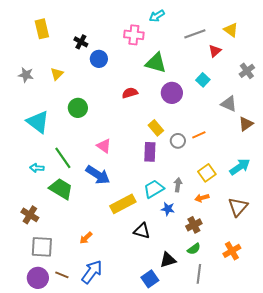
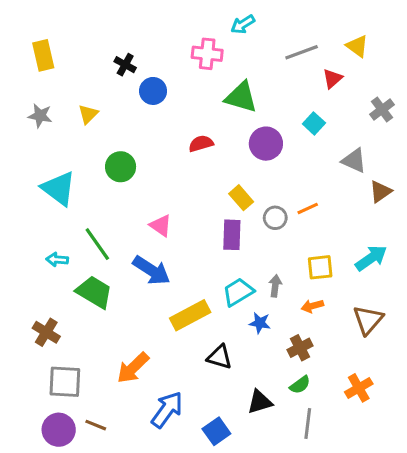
yellow rectangle: (42, 29) -> (43, 55), moved
yellow square: (207, 173) -> (320, 267), turned 30
orange arrow: (86, 238) -> (133, 368), size x1.6
blue arrow: (92, 272) -> (167, 410), moved
blue square: (150, 279) -> (216, 431), moved

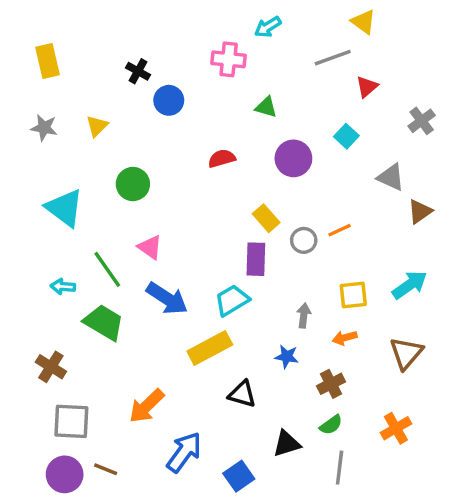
yellow triangle: (357, 46) -> (363, 22), moved
green triangle: (241, 97) -> (266, 107), size x0.6
pink triangle: (161, 226) -> (150, 247), moved
cyan trapezoid: (238, 292) -> (232, 300), moved

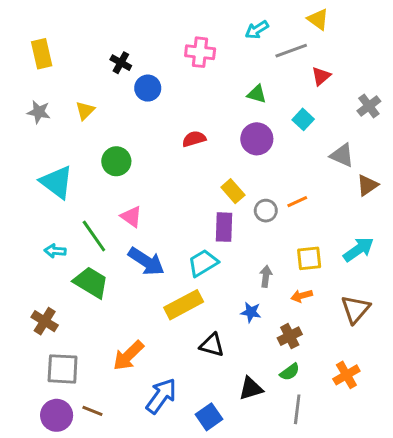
cyan arrow: (268, 27) -> (257, 30), moved
green triangle: (266, 107) -> (257, 94), moved

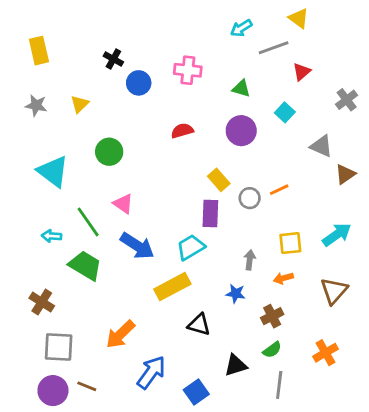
pink cross: (200, 52) -> (188, 70), moved

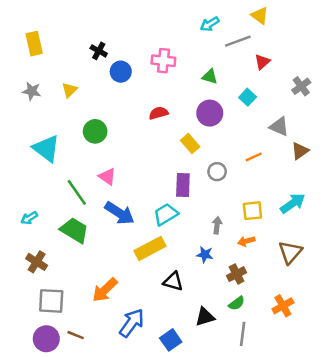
yellow rectangle: (219, 180) -> (190, 144), moved
orange line: (279, 190) -> (254, 157), moved
cyan arrow: (52, 236) -> (29, 218), moved, turned -35

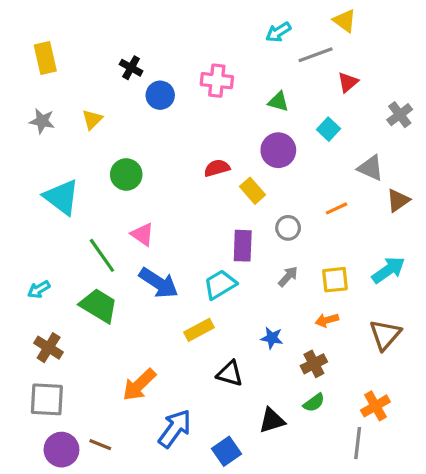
red semicircle: (159, 113) -> (217, 168), moved
gray arrow: (217, 225) -> (288, 276), moved, turned 35
yellow rectangle: (150, 248) -> (199, 330), size x0.7
gray square: (51, 301) -> (47, 399), moved
gray line: (243, 334) -> (358, 443), moved

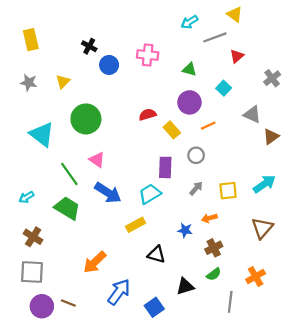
green circle: (126, 174) -> (86, 119), size x1.4
orange line: (337, 208) -> (208, 126), moved
orange arrow: (327, 320) -> (209, 218), moved
gray line: (358, 443) -> (230, 302), moved

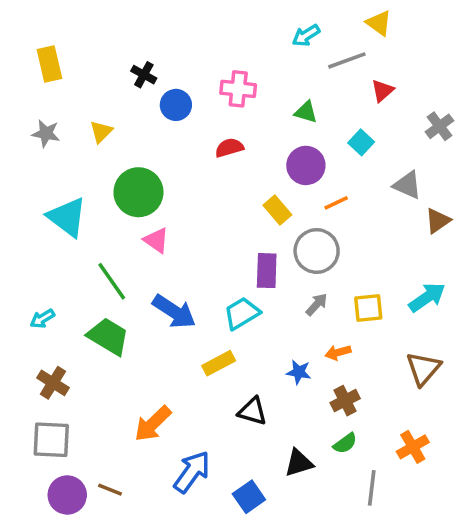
red semicircle: (148, 115) -> (229, 148), moved
gray circle: (196, 155) -> (317, 251), size x1.6
pink triangle: (97, 160) -> (156, 240), moved

